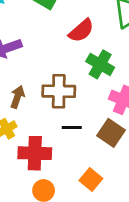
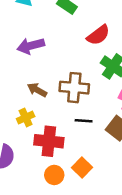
brown arrow: (17, 97) -> (37, 90), turned -84
orange square: (91, 180) -> (82, 167), moved

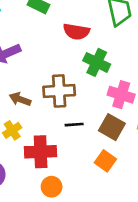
red semicircle: (98, 35) -> (76, 32), turned 55
orange square: (82, 167) -> (105, 161), moved

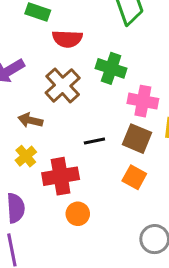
red semicircle: (76, 32) -> (67, 39), moved
brown cross: (59, 91) -> (63, 85), moved, turned -32

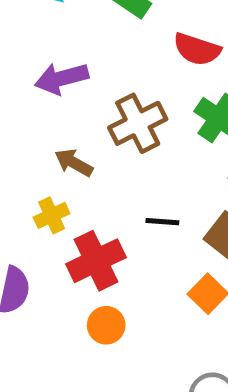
red semicircle: (67, 39) -> (197, 49), moved
red cross: (61, 176) -> (96, 261), turned -32

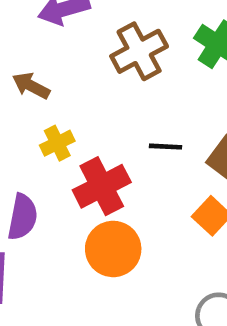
brown arrow: (74, 163) -> (31, 86), moved
orange circle: (106, 325) -> (113, 249), size x1.5

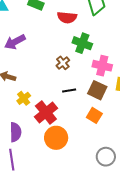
brown cross: (139, 51) -> (63, 63), moved, size x0.6

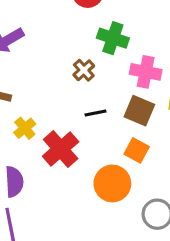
orange circle: (56, 138) -> (112, 184), moved

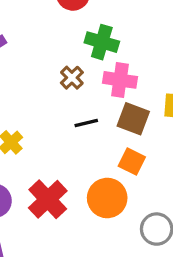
pink cross: (146, 72) -> (120, 80), moved
red cross: (61, 149) -> (48, 199), moved

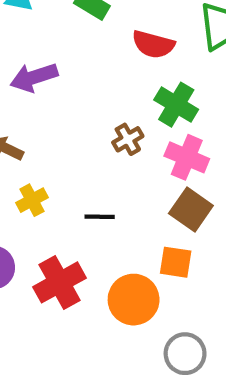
black line: (86, 123) -> (100, 217), moved
orange square: (132, 162) -> (176, 262), turned -32

